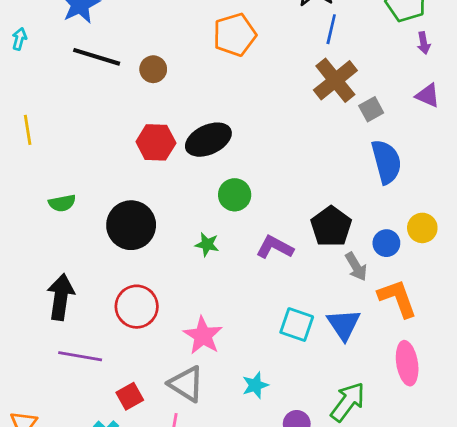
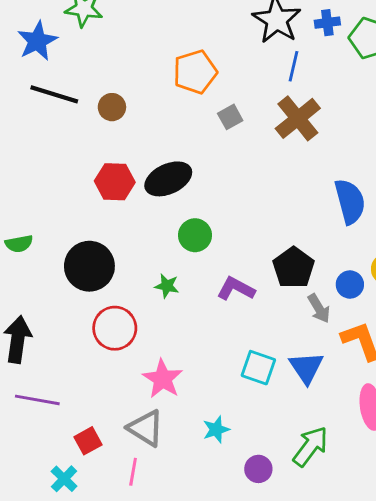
gray square: (371, 109) -> (230, 117), moved
red circle: (137, 307) -> (115, 328), moved

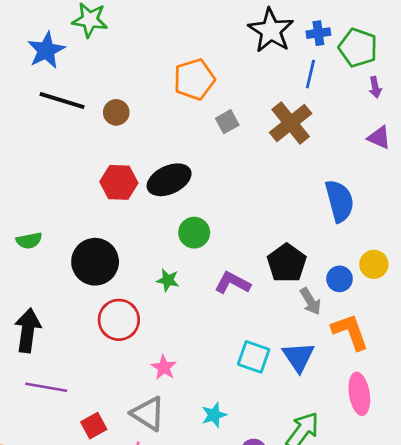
blue line: (294, 66) -> (310, 74), moved
pink star: (163, 379) -> (164, 367), size x0.7

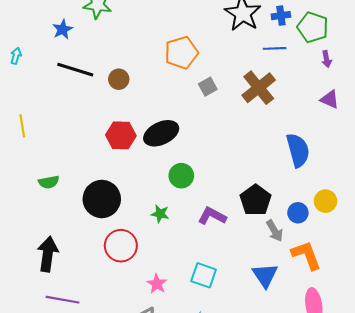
blue star: (46, 50) -> (63, 29), size x0.7
blue line: (310, 74) -> (275, 48), turned 75
cyan square: (254, 357) -> (204, 275), moved

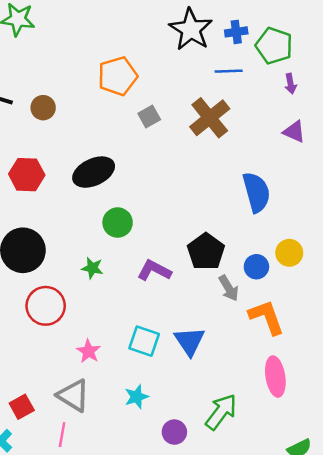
red hexagon: (121, 135) -> (27, 175), moved
blue triangle: (265, 275) -> (190, 341), moved

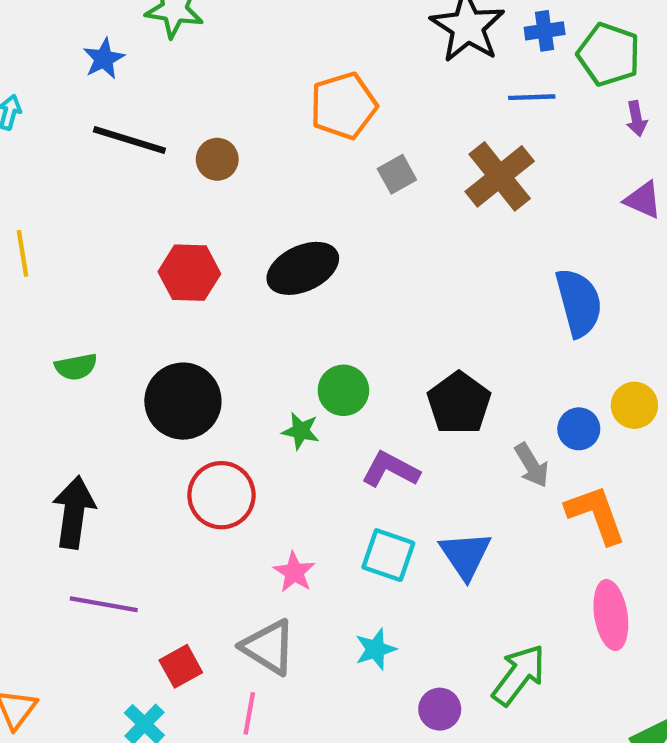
green circle: (118, 223) -> (343, 390), moved
black pentagon: (206, 252) -> (459, 403), moved
purple L-shape: (154, 270) -> (390, 469), moved

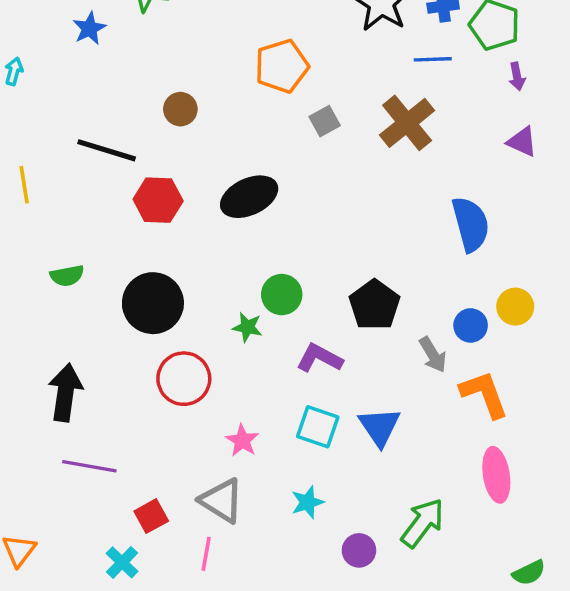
black line: (129, 140) -> (107, 150), moved

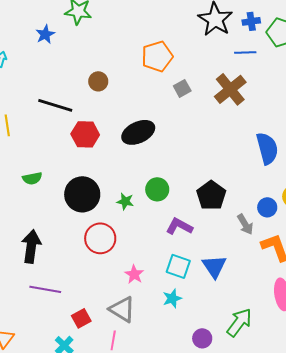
green star: (247, 327) -> (125, 201), moved
cyan star: (307, 502) -> (172, 298), moved

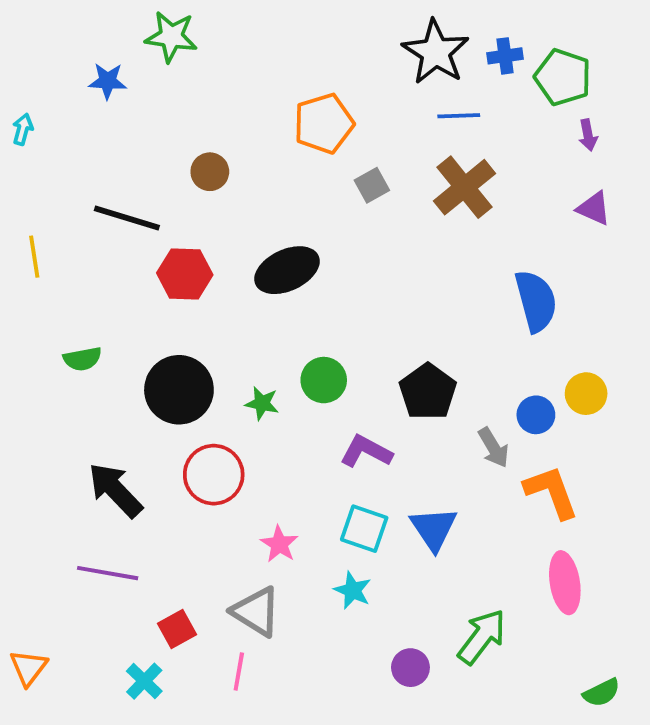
blue star: (45, 34) -> (108, 81), turned 30
blue line: (245, 52) -> (459, 116), moved
black arrow: (31, 246) -> (115, 490), moved, turned -52
cyan star: (172, 298) -> (353, 590), turned -30

